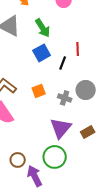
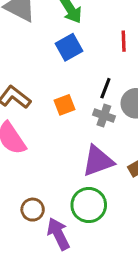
black line: (63, 63) -> (105, 88), moved
purple triangle: (61, 128) -> (98, 161), turned 30

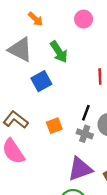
blue square: (69, 47) -> (41, 81), moved

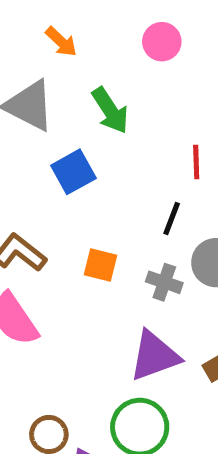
black line: (86, 113) -> (172, 218), moved
orange square: (54, 126) -> (100, 265), turned 35

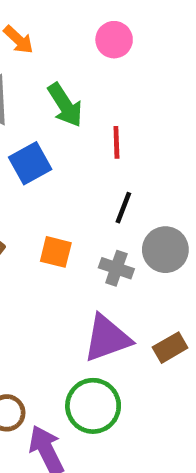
red line: (196, 162) -> (116, 142), moved

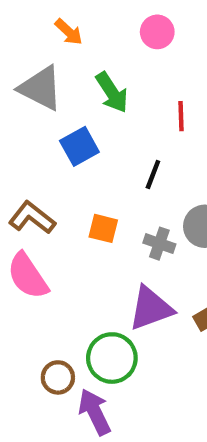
red line: (116, 142) -> (181, 116), moved
black line: (123, 208) -> (153, 174), moved
green circle: (93, 406) -> (112, 358), moved

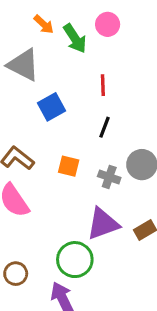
green arrow: (112, 92) -> (75, 38), moved
red line: (181, 116) -> (103, 85), moved
brown circle: (58, 377) -> (16, 274), moved

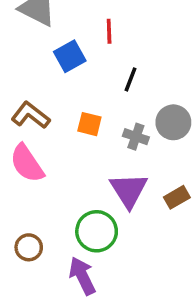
red line: (103, 85) -> (109, 31), moved
purple triangle: (103, 224) -> (129, 190), turned -42

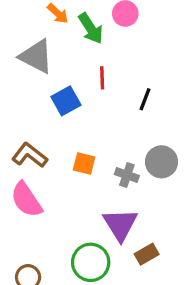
black line: (131, 79) -> (145, 99), moved
brown rectangle: (177, 197) -> (147, 254), moved

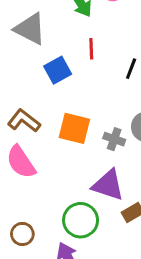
orange square: (84, 163) -> (74, 128), size x1.5
purple triangle: (120, 224) -> (108, 185), turned -40

